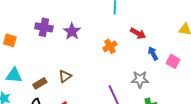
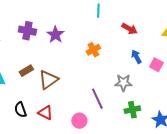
red arrow: (138, 33) -> (129, 29), moved
brown triangle: (65, 76) -> (48, 80), size x1.5
brown rectangle: (40, 83) -> (26, 71), moved

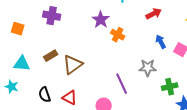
red arrow: (129, 29) -> (154, 14), turned -56
purple star: (55, 35) -> (101, 20), moved
orange cross: (93, 50) -> (118, 35), turned -32
green cross: (132, 110) -> (170, 87), moved

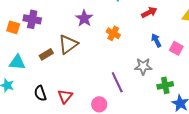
purple cross: (52, 16) -> (32, 19), moved
purple star: (101, 20) -> (84, 18), moved
brown triangle: (73, 65) -> (68, 44), moved
red triangle: (70, 98) -> (65, 96), turned 42

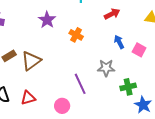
brown triangle: (68, 44) -> (31, 61), moved
red triangle: (65, 96) -> (28, 98), turned 35

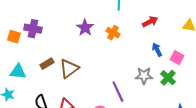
orange cross: (76, 35) -> (113, 33), moved
green cross: (128, 87) -> (168, 78), moved, turned -35

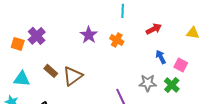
purple cross: (33, 29) -> (37, 36), turned 36
brown rectangle: (47, 64) -> (51, 71), turned 72

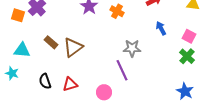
pink square: (181, 65) -> (189, 36), moved
gray star: (148, 83) -> (132, 48), moved
green cross: (172, 85) -> (187, 56), moved

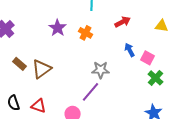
pink square: (189, 36) -> (148, 58), moved
purple line: (122, 70) -> (91, 92), turned 65
red triangle: (70, 84) -> (39, 106), turned 35

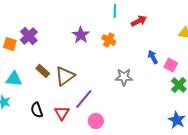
red arrow: (123, 22) -> (139, 21), moved
purple line: (91, 92) -> (84, 99), moved
red triangle: (39, 106) -> (62, 113), turned 42

